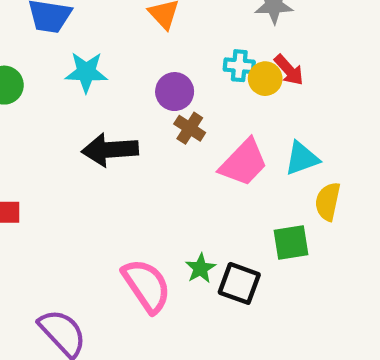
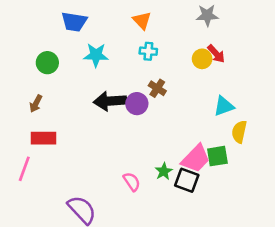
cyan cross: (239, 66) -> (148, 51), moved
purple circle: (175, 92) -> (137, 104), moved
pink trapezoid: (244, 163) -> (196, 159), moved
pink semicircle: (147, 286) -> (132, 182), size x0.6

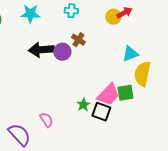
red arrow: (216, 54) -> (124, 13), turned -77
yellow semicircle: (239, 132) -> (142, 74), size x1.4
pink semicircle: (132, 182) -> (46, 120), moved

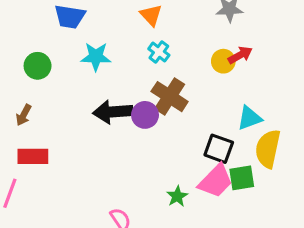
cyan cross: (71, 11) -> (159, 52), turned 32
brown cross: (78, 40) -> (170, 97), size x1.6
black square: (101, 112) -> (219, 149), moved

